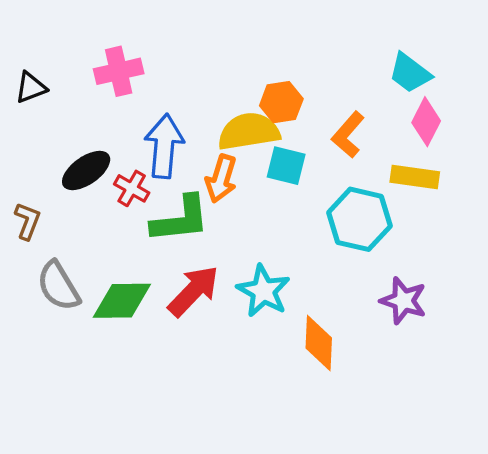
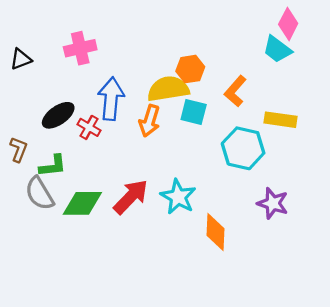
pink diamond: (426, 122) -> (288, 24), moved
green L-shape: (180, 219) -> (53, 166), moved, size x0.7

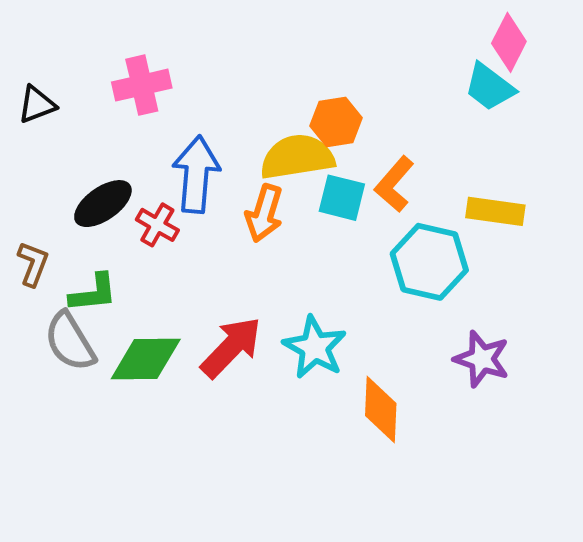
orange L-shape: (235, 91) -> (394, 184), moved

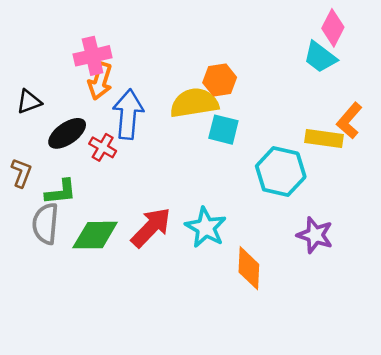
black triangle: (37, 104) -> (29, 102), moved
orange L-shape: (394, 184) -> (349, 121), moved
orange arrow: (264, 213) -> (100, 81), moved
gray semicircle: (70, 342) -> (45, 224), turned 36

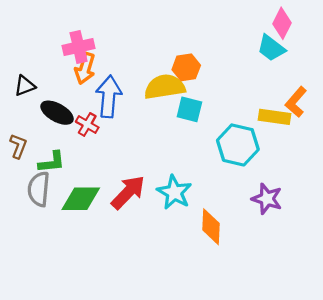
black ellipse: (67, 133) -> (57, 113), turned 64

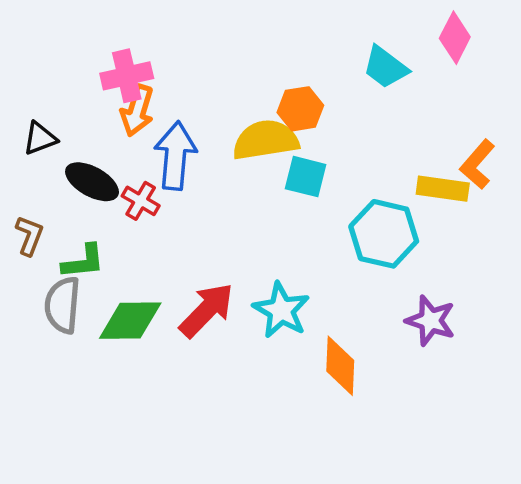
cyan trapezoid: (271, 48) -> (385, 67), moved

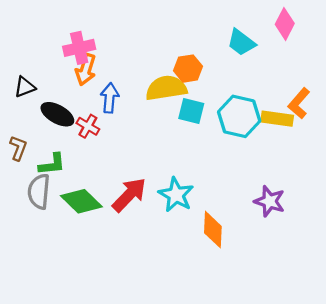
blue arrow: (175, 156) -> (110, 98), size x0.7
cyan hexagon: (384, 234) -> (239, 116), moved
green diamond: (130, 321) -> (81, 201), turned 45

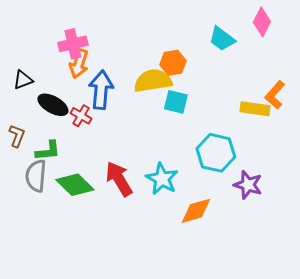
blue arrow: (110, 98) -> (101, 90), size x1.4
cyan hexagon: (239, 116) -> (216, 153), moved
red arrow: (129, 195) -> (119, 179), turned -75
orange diamond: (213, 230) -> (196, 211), turned 72

